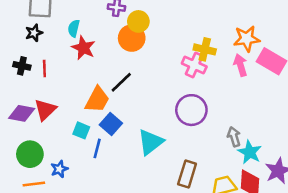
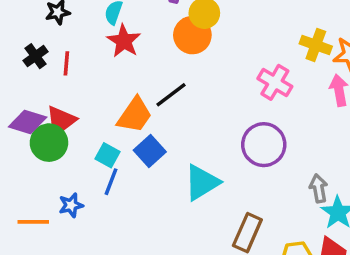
yellow cross: (205, 49) -> (316, 45), moved
black cross: (22, 66) -> (35, 56), turned 35
blue line: (97, 148) -> (111, 182), moved
green circle: (30, 154) -> (49, 143), moved

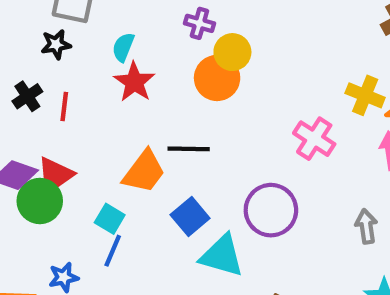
black line: (171, 95) -> (189, 149), turned 36
purple circle: (264, 145) -> (271, 210), moved
blue square: (150, 151) -> (190, 217), moved
cyan triangle: (202, 182) -> (222, 256), turned 45
gray arrow: (318, 188) -> (366, 226), moved

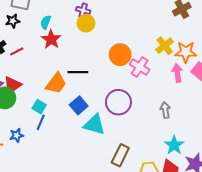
yellow circle: (232, 52) -> (86, 23), moved
orange circle: (217, 78) -> (120, 55), moved
yellow cross: (365, 95) -> (165, 46), turned 30
red line: (64, 106) -> (17, 51), turned 56

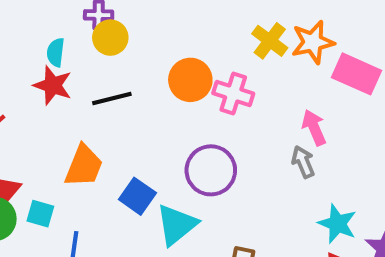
cyan semicircle: (46, 22) -> (56, 52), moved
black line: (78, 72) -> (112, 98), moved
pink arrow: (177, 73) -> (314, 128), moved
cyan square: (39, 107) -> (40, 214), moved
cyan triangle: (94, 125) -> (177, 225), turned -40

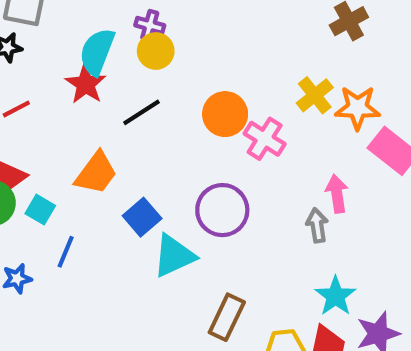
cyan semicircle: (56, 52) -> (97, 52), size x1.6
black line: (112, 98) -> (142, 112), turned -33

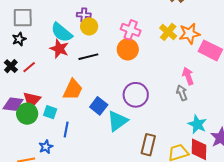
cyan semicircle: (97, 52) -> (62, 32), turned -60
black line: (142, 112) -> (88, 57), turned 30
pink cross: (265, 139) -> (131, 30), moved

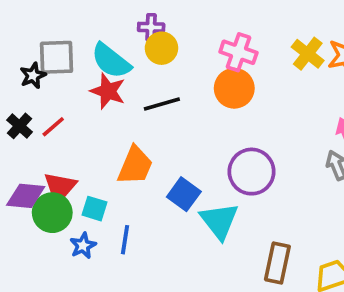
gray square: (23, 18) -> (56, 57), moved
cyan triangle: (117, 121) -> (219, 221), turned -30
blue star: (46, 147) -> (83, 246), moved

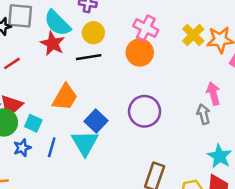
yellow circle: (161, 48) -> (93, 33), moved
cyan triangle: (219, 221) -> (85, 143), moved

